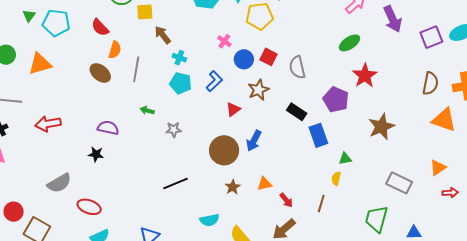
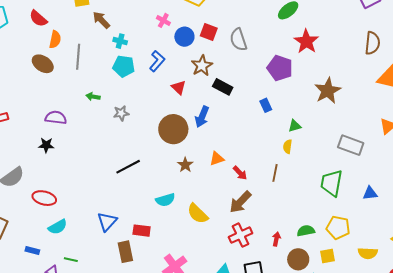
red triangle: (233, 109) -> (179, 87), turned -35
black rectangle: (297, 112) -> (223, 87), moved
blue rectangle: (318, 135) -> (266, 105), size x0.6

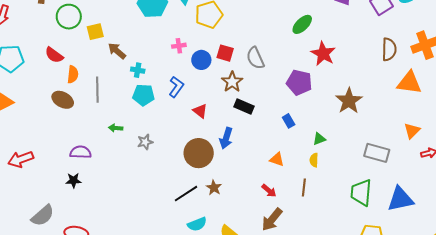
pink cross: (163, 20) -> (179, 46), turned -32
brown star: (202, 66) -> (232, 82), moved
orange triangle: (217, 159) -> (277, 159), moved, turned 42
black line: (128, 167) -> (186, 194), moved
blue triangle: (370, 193) -> (400, 199), size x1.8

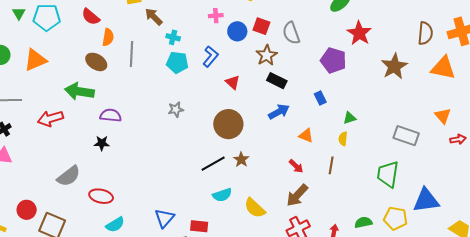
brown star: (349, 101) -> (394, 66), moved
green arrow: (116, 128) -> (79, 91), moved, size x2.0
orange triangle: (412, 131) -> (443, 116), turned -30
blue arrow: (226, 138) -> (279, 112), moved, turned -140
blue triangle: (400, 199) -> (426, 200), moved

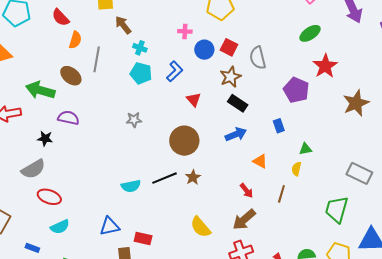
brown ellipse: (96, 62) -> (71, 76), moved
black star: (102, 143) -> (45, 138), moved
gray semicircle: (69, 176) -> (33, 169), moved
cyan semicircle: (222, 195) -> (131, 186), moved
blue triangle: (164, 218) -> (110, 226), turned 30

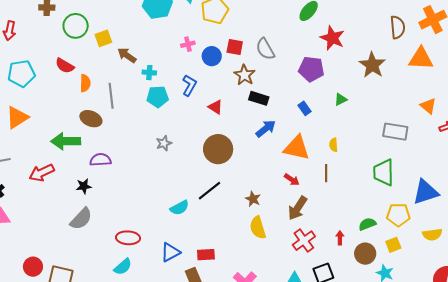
green triangle: (305, 149) -> (341, 99), moved
orange triangle: (260, 161) -> (297, 148), size x1.8
brown star: (193, 177) -> (253, 199), moved
red ellipse: (49, 197) -> (128, 238), moved
yellow semicircle: (200, 227) -> (258, 228), turned 40

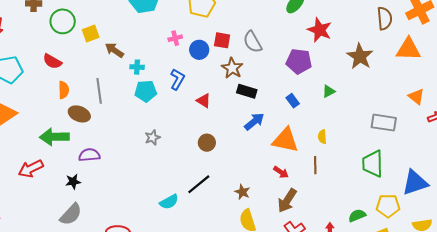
orange semicircle: (85, 83) -> (64, 90), moved
brown circle: (218, 149) -> (207, 143), size x0.6

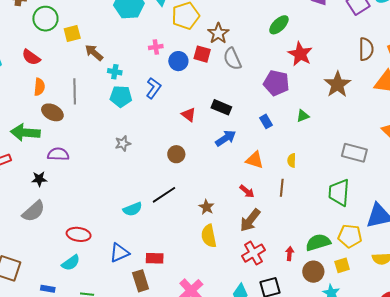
brown star: (232, 68) -> (218, 33), moved
red triangle: (204, 101) -> (189, 115), moved
orange triangle: (285, 140) -> (255, 160), size x0.7
green semicircle: (357, 215) -> (318, 242), size x1.4

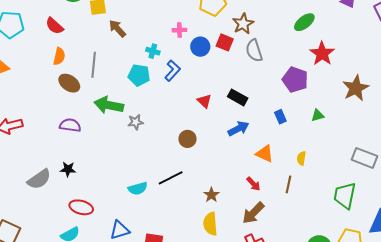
cyan cross: (115, 72) -> (153, 51), moved
green arrow: (25, 133) -> (109, 105), moved
black star: (39, 179) -> (68, 169), moved

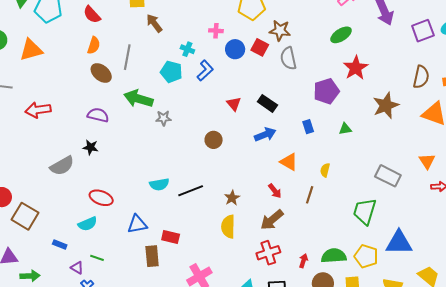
brown star: (243, 24) -> (280, 31), turned 30
purple pentagon: (295, 80) -> (326, 91), turned 30
black star: (68, 169) -> (91, 147), moved
black line: (171, 178) -> (191, 191), moved

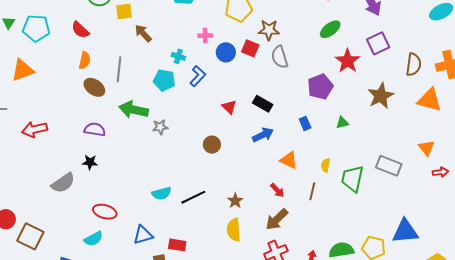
purple square: (423, 31) -> (378, 43), moved
green trapezoid: (365, 211) -> (352, 179), moved

